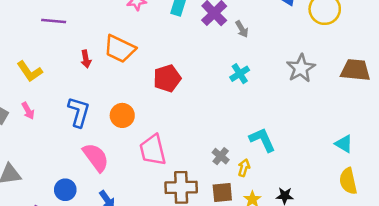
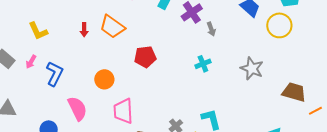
gray star: (301, 68) -> (252, 69), turned -30
brown trapezoid: (355, 70) -> (294, 92), moved
pink arrow: (28, 111) -> (31, 62), turned 48
blue L-shape: (79, 112) -> (55, 74), moved

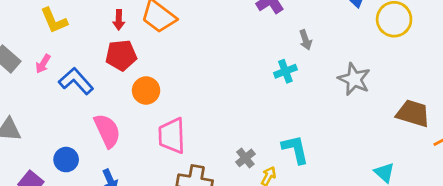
gray arrow: (211, 29) -> (305, 40), moved
red pentagon: (145, 57) -> (121, 55), moved
blue L-shape: (55, 74) -> (76, 81), turned -70

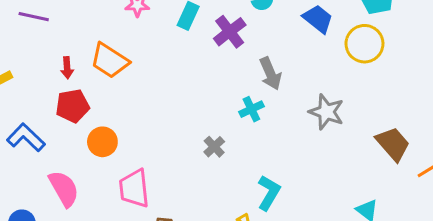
gray arrow: (305, 40) -> (270, 74), size x1.5
brown trapezoid: (413, 113) -> (393, 144), turned 36
cyan L-shape: (295, 149) -> (269, 193), turned 48
gray cross: (245, 158) -> (214, 147), moved

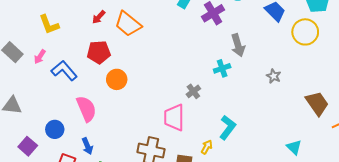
red arrow: (67, 68) -> (99, 17), moved, turned 40
gray star: (326, 112) -> (274, 76), size x0.6
pink trapezoid: (134, 188) -> (174, 117), moved

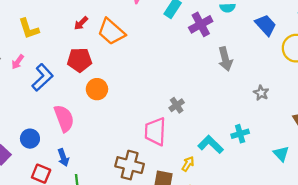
cyan cross: (222, 68) -> (240, 134), moved
blue L-shape: (64, 71) -> (43, 77), turned 85
cyan L-shape: (228, 127) -> (211, 144), turned -85
cyan triangle: (294, 147) -> (281, 154), moved

